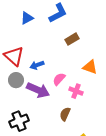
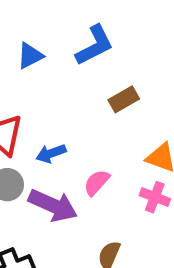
pink cross: (76, 91) -> (155, 197), moved

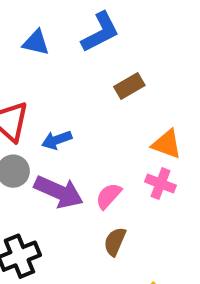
blue triangle: (30, 56) -> (36, 42), turned 40
pink semicircle: (97, 183) -> (109, 196), moved

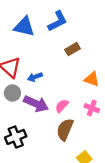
blue triangle: (36, 42) -> (24, 27), size x1.5
pink cross: (160, 184) -> (92, 108), moved
brown semicircle: (115, 242) -> (65, 129), size x1.5

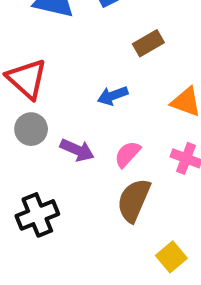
blue arrow: (35, 77) -> (113, 96), moved
purple arrow: (36, 104) -> (77, 150), size x0.7

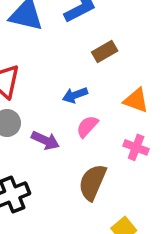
pink semicircle: (127, 154) -> (87, 126), moved

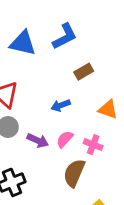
pink semicircle: (87, 126) -> (65, 139), moved
pink cross: (136, 147) -> (93, 145), moved

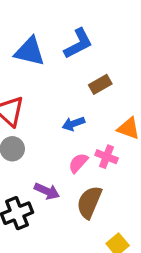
purple arrow: (38, 141) -> (47, 191), moved
pink cross: (93, 145) -> (107, 157), moved

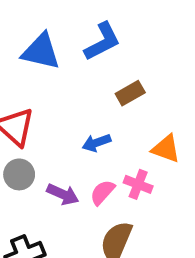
purple arrow: (47, 191) -> (63, 194), moved

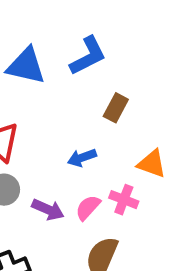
brown rectangle: (130, 93) -> (116, 108), turned -32

